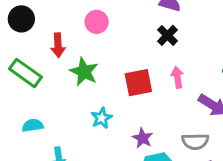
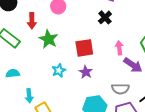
pink arrow: (177, 77) -> (119, 48), moved
purple star: (143, 138) -> (86, 72), moved

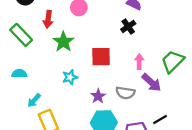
purple star: (86, 72) -> (98, 96), moved
gray semicircle: (120, 89) -> (125, 93), moved
cyan arrow: (29, 96) -> (34, 100), turned 40

